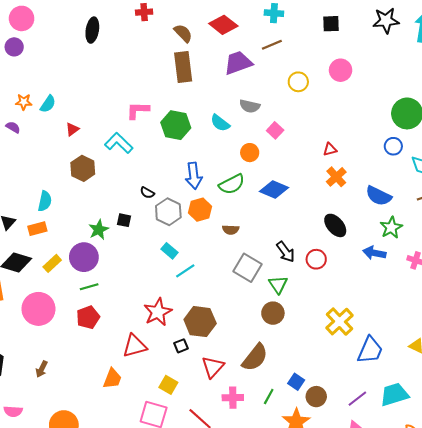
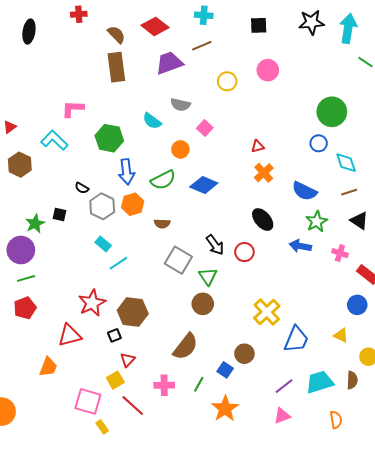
green hexagon: (176, 125) -> (109, 138), moved
red triangle: (213, 367) -> (128, 360), moved, size x0.7
yellow square: (168, 385) -> (115, 380), moved, turned 30
brown circle: (316, 397) -> (244, 354), moved

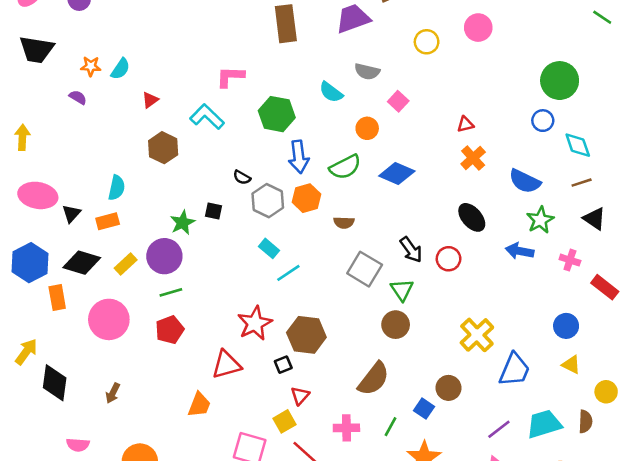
blue circle: (357, 305) -> (566, 326), moved

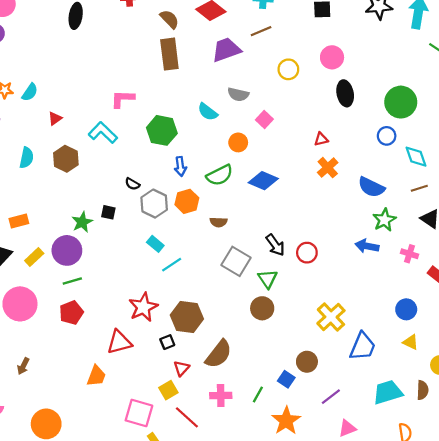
blue arrow: (299, 157) -> (180, 166), size x0.7
cyan semicircle: (117, 188) -> (27, 158), moved
black ellipse: (472, 217) -> (345, 93), moved, turned 30
brown semicircle: (374, 379) -> (219, 354), moved
purple line: (499, 429) -> (331, 397), moved

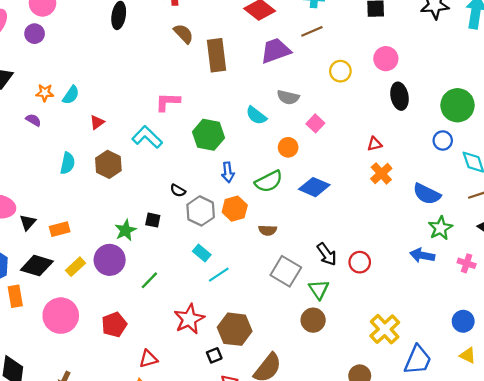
brown semicircle: (169, 19) -> (183, 34), moved
green line: (72, 281) -> (149, 280), moved, turned -30
red triangle: (119, 342) -> (148, 359), moved, size x0.7

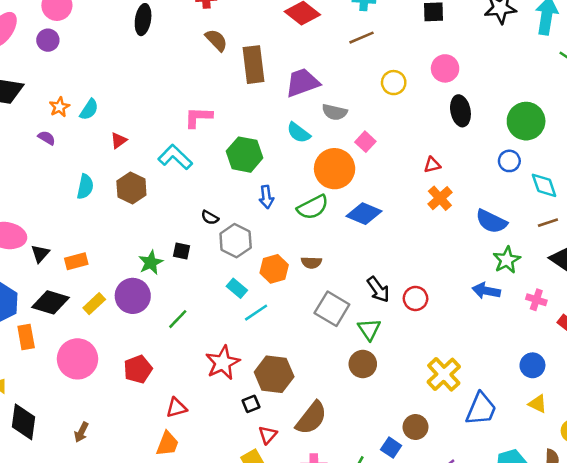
purple trapezoid: (276, 51) -> (302, 83), moved
orange star: (45, 93) -> (59, 107), turned -30
orange circle: (288, 147) -> (335, 169), size x1.8
orange hexagon: (235, 209) -> (274, 269), moved

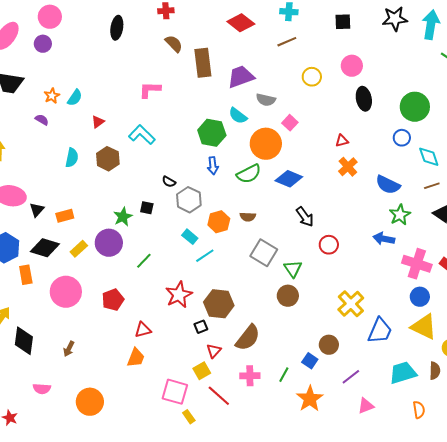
pink L-shape: (198, 117) -> (150, 90), moved
green hexagon: (245, 155) -> (212, 133), moved
black arrow: (378, 289) -> (305, 217), moved
pink cross: (536, 300) -> (417, 264), moved, size x1.8
yellow triangle: (538, 404) -> (424, 327), size x1.8

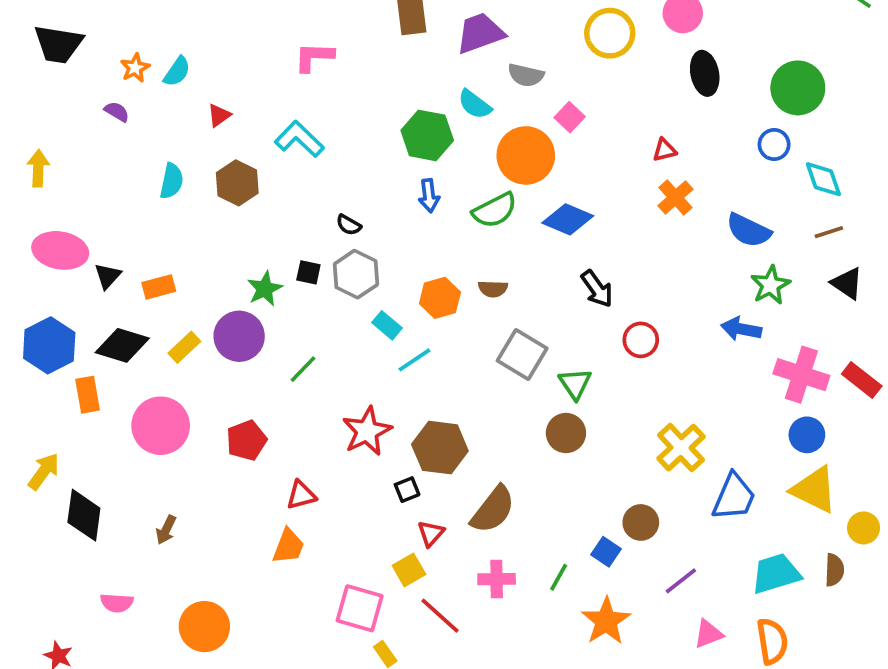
yellow circle: (312, 77) -> (610, 33), size x1.4
gray hexagon: (189, 200) -> (356, 274), moved
orange semicircle: (419, 410) -> (772, 641), moved, size x1.4

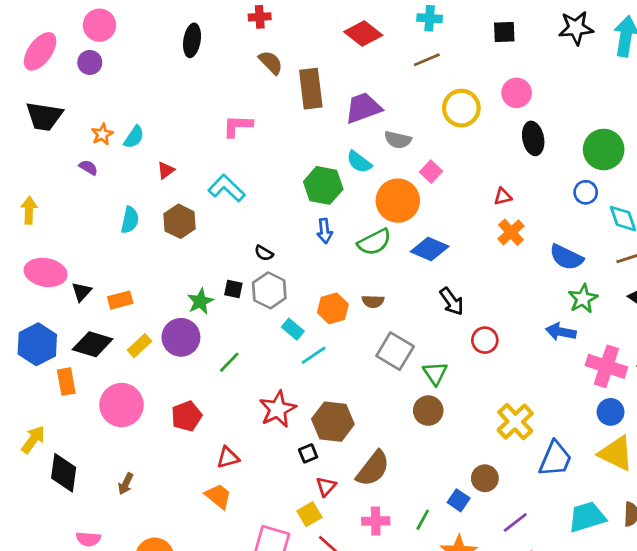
orange trapezoid: (288, 546) -> (218, 496), turned -72

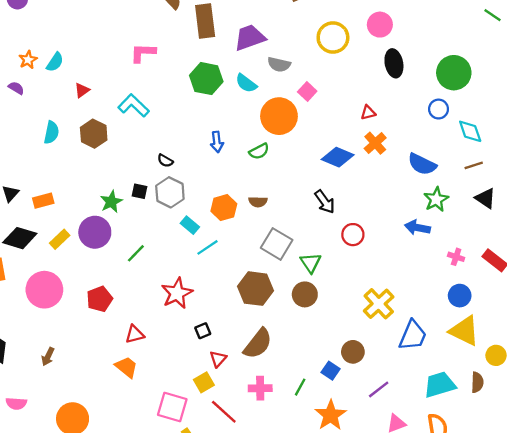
green hexagon: (323, 185) -> (206, 79), moved
green semicircle: (374, 242) -> (259, 151), size x0.7
blue diamond: (430, 249) -> (338, 157), moved
pink cross: (606, 366) -> (456, 257), size x0.5
brown hexagon: (333, 422) -> (256, 289), moved

